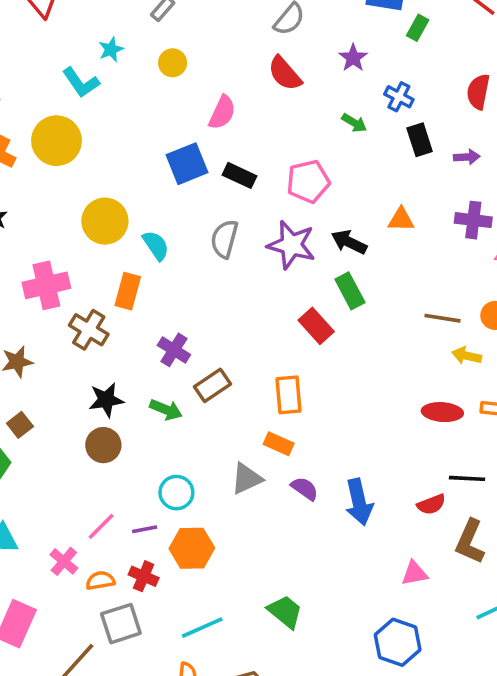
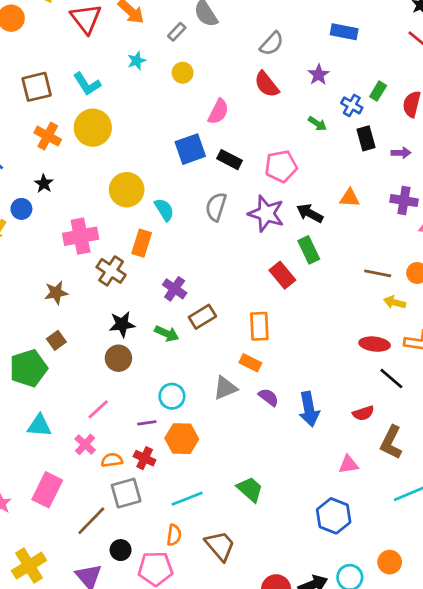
green rectangle: (418, 28) -> (378, 91), moved
cyan L-shape: (81, 82) -> (87, 84), moved
black line: (467, 478) -> (391, 378), moved, turned 35
pink line: (101, 526) -> (98, 409), moved

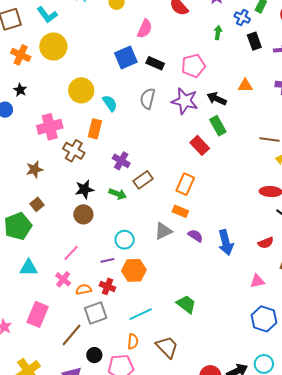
green arrow: (317, 124) -> (218, 33), turned -112
orange rectangle: (259, 326) -> (185, 184), turned 30
blue hexagon: (334, 516) -> (264, 319), moved

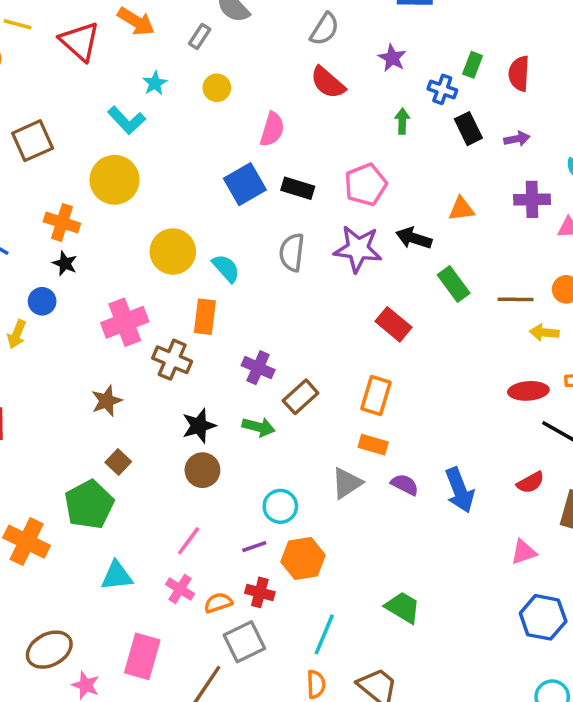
cyan L-shape: (47, 15) -> (127, 120), moved
orange cross: (21, 55) -> (62, 222), moved
green rectangle: (218, 126) -> (454, 284), moved
cyan line: (141, 314) -> (324, 634), turned -35

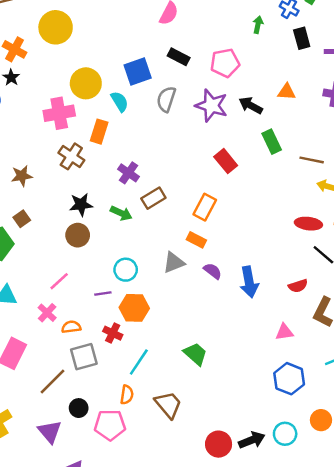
blue square: (245, 184) -> (138, 71), moved
pink cross: (125, 322) -> (59, 113), moved
red cross: (260, 592) -> (113, 333), moved

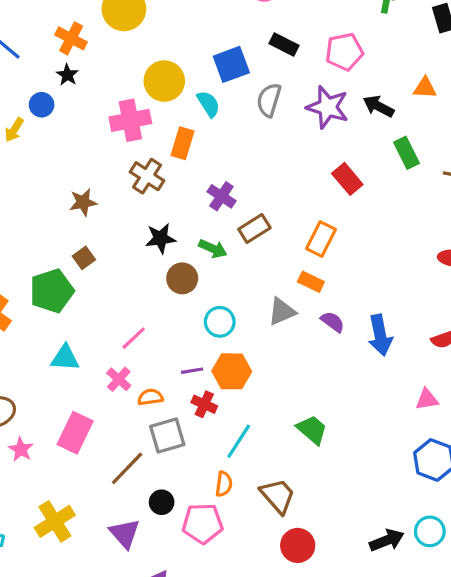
brown circle: (78, 235) -> (182, 278), moved
purple line: (103, 294) -> (192, 371), moved
red circle: (219, 444) -> (298, 545), moved

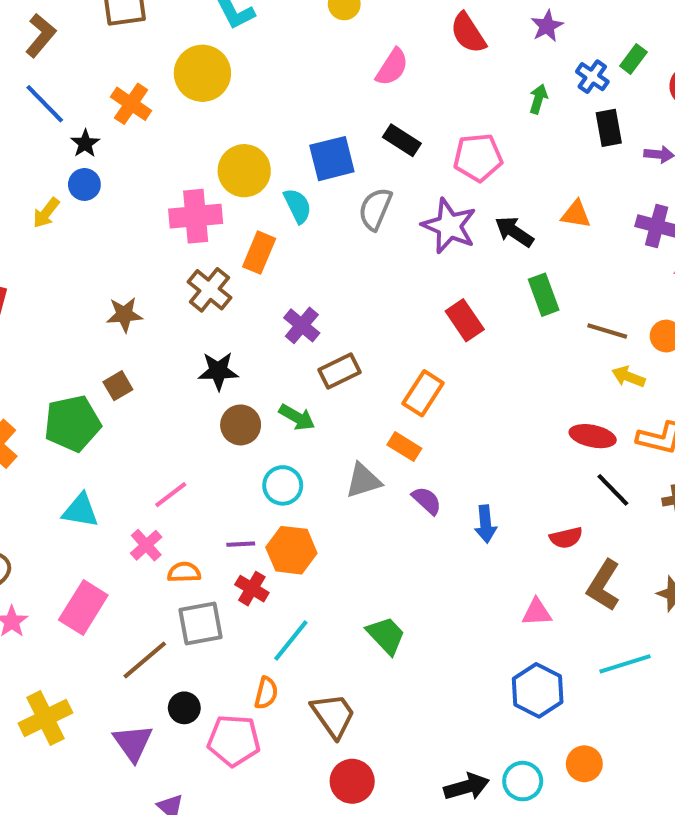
black star: (67, 75) -> (85, 143), moved
green arrow: (213, 249) -> (297, 417), moved
blue arrow: (380, 335) -> (486, 524), size x0.7

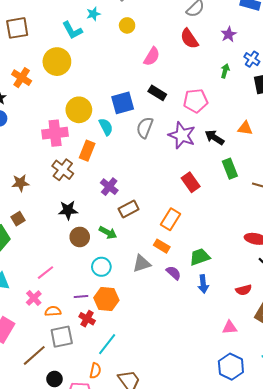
green trapezoid: (386, 635) -> (200, 257), moved, turned -65

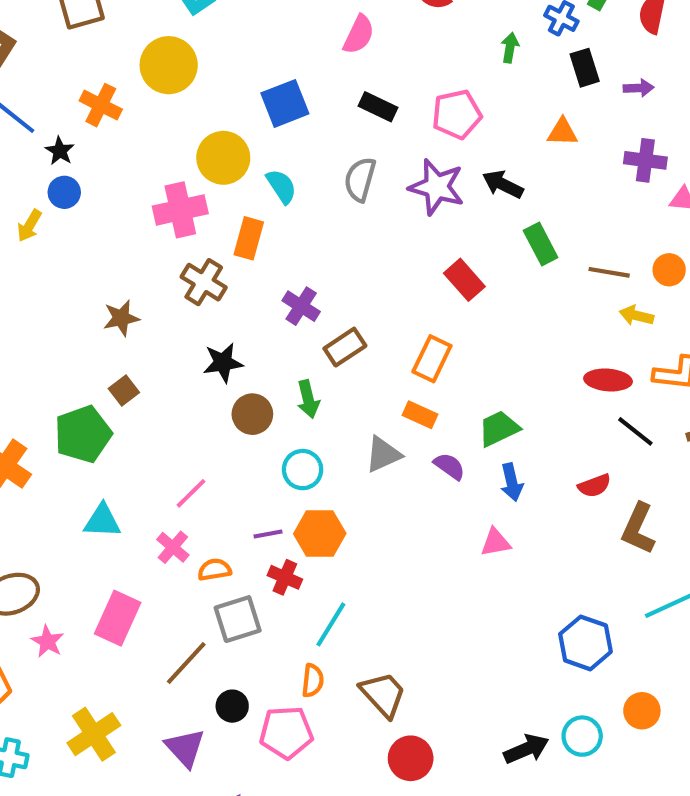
blue square: (123, 103) -> (285, 103), moved
orange triangle: (245, 128) -> (562, 132), moved
green arrow: (108, 233) -> (308, 399), turned 54
pink triangle: (230, 327) -> (496, 542), moved

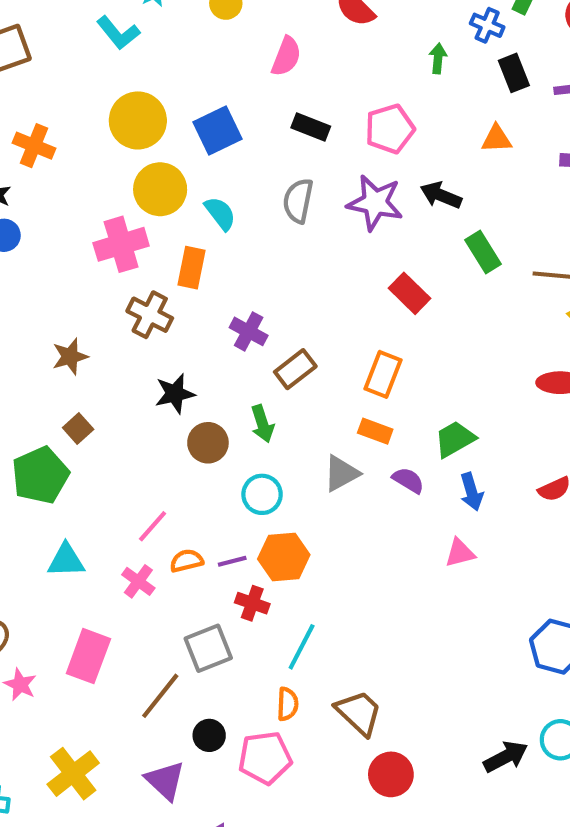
yellow circle: (169, 65) -> (138, 120), moved
orange semicircle: (214, 570) -> (187, 561), moved

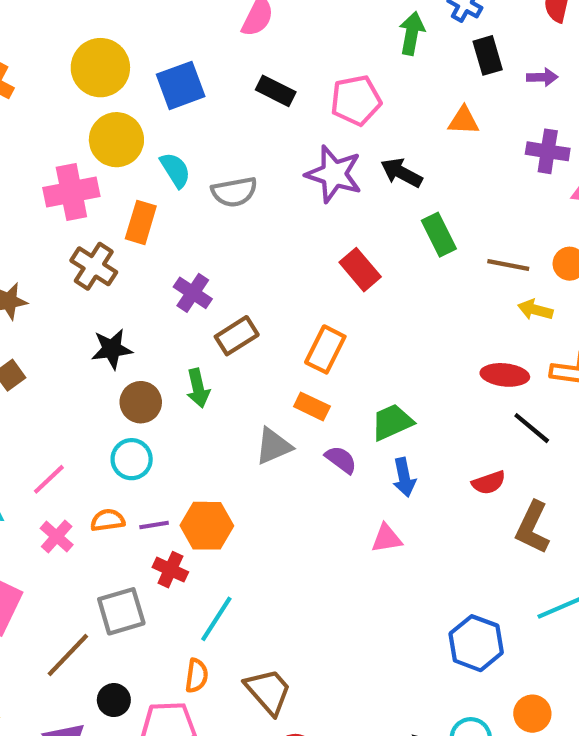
green arrow: (438, 58) -> (412, 33), size x1.4
gray semicircle: (298, 201) -> (234, 192), moved, turned -117
cyan circle: (262, 494) -> (132, 459), moved
pink line: (153, 526) -> (49, 479), moved

